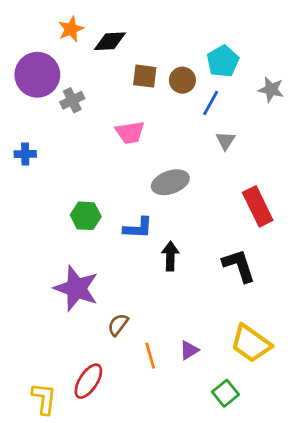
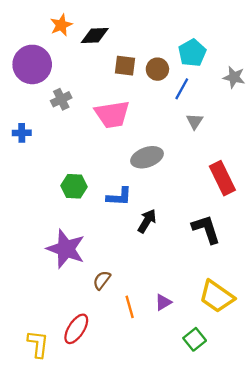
gray cross: (72, 100) -> (61, 99), moved
pink trapezoid: (130, 133) -> (112, 114), size x1.4
black arrow: (170, 256) -> (147, 221), turned 30

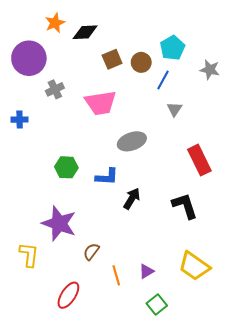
brown square: (125, 66) -> (112, 59), turned -30
green square: (195, 339) -> (157, 305), moved
yellow L-shape: (38, 344) -> (29, 255), moved

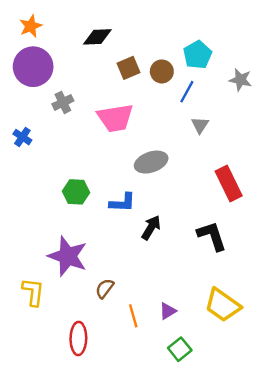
orange star: (55, 23) -> (31, 26), moved
blue cross: (20, 120) -> (22, 137), turned 35
red ellipse: (68, 295) -> (78, 338), turned -32

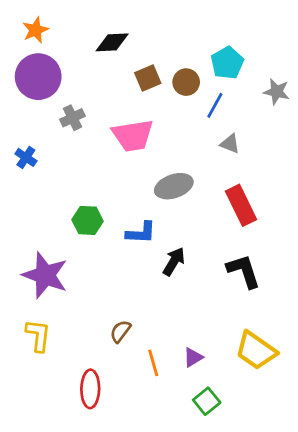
gray triangle: (200, 125) -> (230, 144), turned -42
red rectangle: (229, 183) -> (241, 205), moved
purple star: (68, 256) -> (45, 275), moved

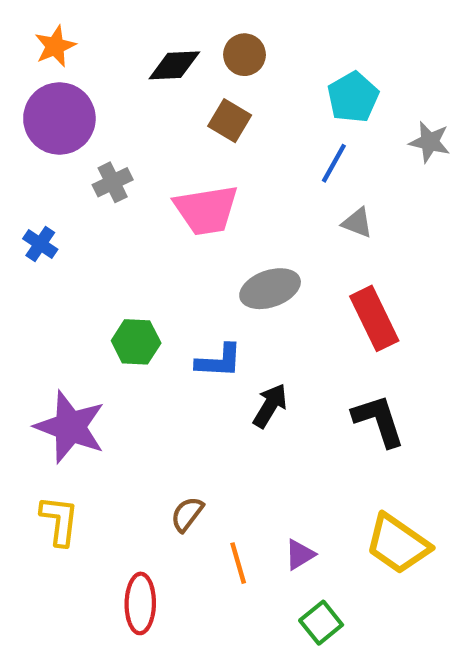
brown square: (148, 78) -> (230, 121), turned -36
brown circle: (186, 82) -> (244, 55), moved

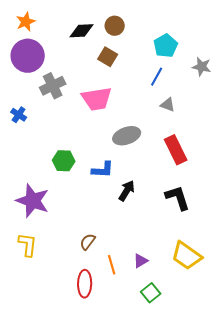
gray cross: (113, 182) -> (53, 86), size x1.4
red ellipse: (140, 603) -> (85, 284), moved

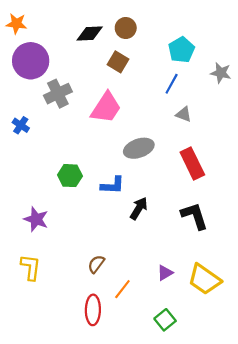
orange star: (26, 22) -> (16, 24), moved, turned 30
pink trapezoid: (97, 99) -> (106, 108), turned -48
purple star: (33, 201) -> (36, 219), size x0.7
purple triangle: (141, 261) -> (165, 273), moved
orange line: (112, 265) -> (122, 289), turned 54

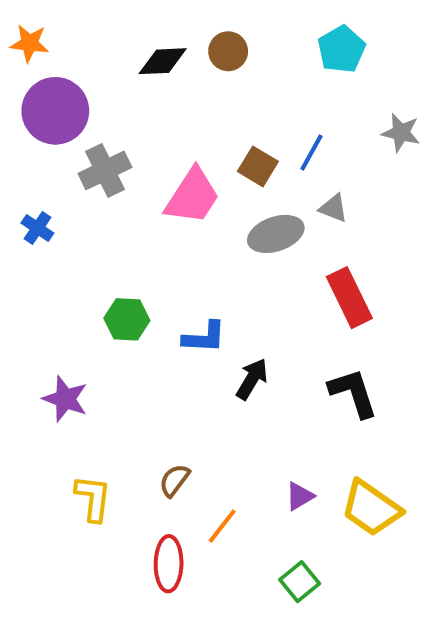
cyan pentagon: (181, 50) -> (341, 49), moved
brown square: (118, 62) -> (258, 166), moved
gray ellipse: (139, 148) -> (276, 234), moved
yellow L-shape: (31, 267) -> (93, 498), moved

